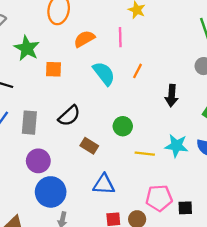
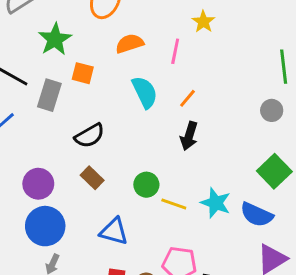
black arrow: (172, 96) -> (189, 136), moved
gray rectangle: (29, 123) -> (49, 95), moved
green circle: (123, 126) -> (146, 185), moved
brown rectangle: (89, 146) -> (92, 178), moved

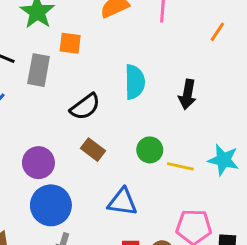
cyan semicircle: (145, 92) -> (135, 82), moved, turned 32
orange line: (187, 98) -> (217, 32), moved

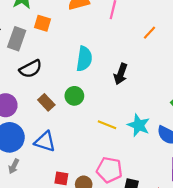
black semicircle: (85, 107) -> (31, 69), moved
green circle: (150, 150) -> (74, 96), moved
blue triangle: (122, 202) -> (45, 142), moved

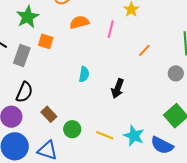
cyan semicircle: (84, 59) -> (84, 74), size x0.7
black semicircle: (31, 69) -> (24, 92), moved, turned -40
green circle: (74, 96) -> (72, 129), moved

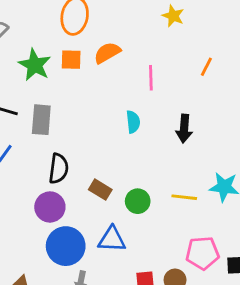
pink line: (111, 29) -> (151, 78), moved
orange square: (46, 41) -> (71, 60), moved

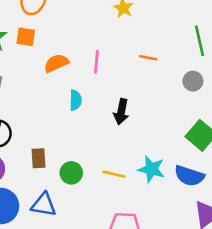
orange semicircle: (107, 53) -> (56, 63), moved
orange line: (206, 67) -> (148, 58), turned 66
brown rectangle: (100, 190) -> (38, 158), turned 48

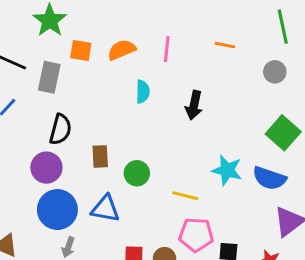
orange square: (26, 37) -> (81, 50), moved
yellow line: (114, 174) -> (185, 196), moved

